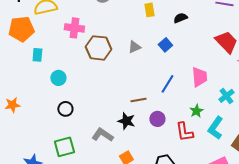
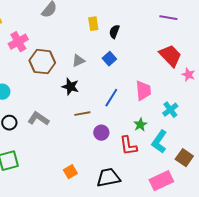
black semicircle: (180, 18) -> (114, 32), moved, turned -48
pink cross: (74, 28) -> (18, 42), turned -36
black star: (126, 121) -> (70, 87), moved
gray L-shape: (102, 135) -> (38, 119), moved

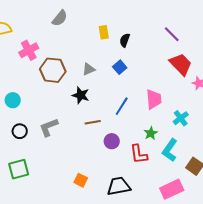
purple line: (168, 18) -> (172, 34), moved, turned 36
gray L-shape: (38, 119) -> (49, 127), turned -55
orange square: (70, 172) -> (81, 180), turned -32

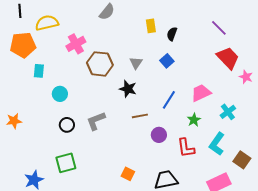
gray triangle: (89, 69) -> (136, 63), turned -32
pink trapezoid: (154, 99) -> (201, 93), turned -110
green star: (151, 133) -> (194, 120), moved

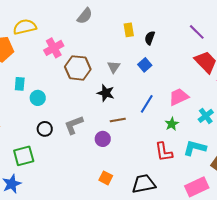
cyan rectangle: (39, 71) -> (20, 84), moved
purple circle: (159, 135) -> (103, 139), moved
cyan L-shape: (217, 144) -> (195, 148), turned 70
green square: (66, 163) -> (24, 156), moved

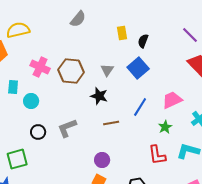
pink cross: (54, 48) -> (40, 67), moved, turned -36
blue square: (145, 65) -> (138, 68), size x1.5
purple circle: (103, 139) -> (102, 160), moved

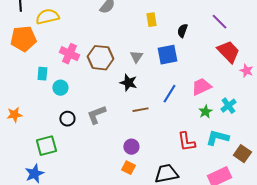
black semicircle: (143, 41) -> (182, 31), moved
blue square: (138, 68) -> (167, 55), turned 30
green star: (165, 127) -> (205, 112), moved

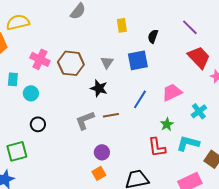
green star: (205, 112) -> (167, 124), moved
gray L-shape: (96, 115) -> (85, 120), moved
orange square: (128, 168) -> (99, 173), turned 32

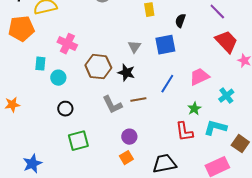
brown hexagon: (71, 63) -> (98, 67), moved
gray L-shape: (85, 120) -> (112, 105), turned -95
green square: (17, 151) -> (78, 141), moved

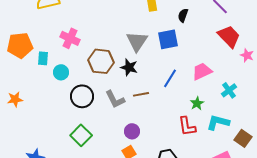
orange pentagon: (21, 29) -> (20, 45), moved
gray triangle: (134, 47) -> (137, 41), size x1.6
black circle: (65, 109) -> (82, 96), moved, size x1.5
green square: (78, 141) -> (81, 135), turned -30

